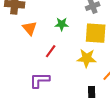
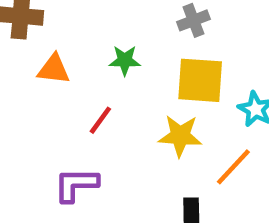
orange triangle: (30, 28) -> (54, 69), turned -42

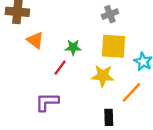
green star: (125, 60) -> (73, 47), moved
orange triangle: (54, 69) -> (35, 40), turned 30

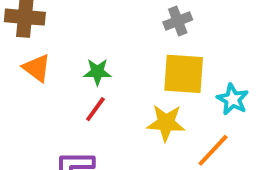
orange triangle: (35, 40) -> (37, 68), moved
green star: (73, 47) -> (97, 72), moved

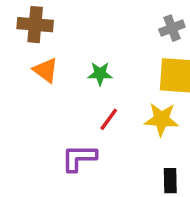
red line: (95, 109) -> (109, 119), moved

